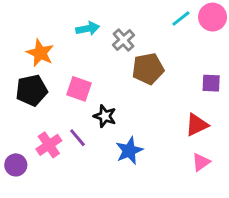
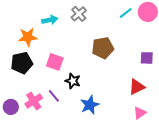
cyan arrow: (88, 29) -> (50, 20), moved
gray cross: (124, 40) -> (79, 14), moved
orange star: (40, 53) -> (28, 37), turned -30
purple circle: (16, 165) -> (11, 107), moved

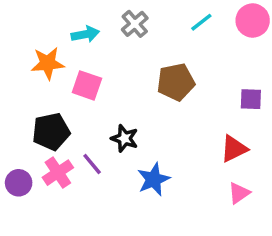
cyan line: (126, 13) -> (201, 22), moved
pink square: (55, 62) -> (87, 85), moved
black pentagon: (22, 63) -> (51, 132), moved

